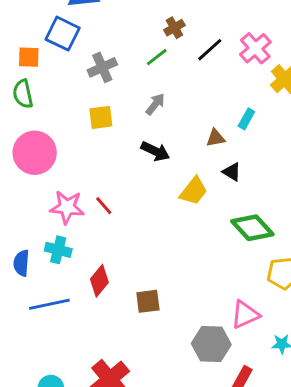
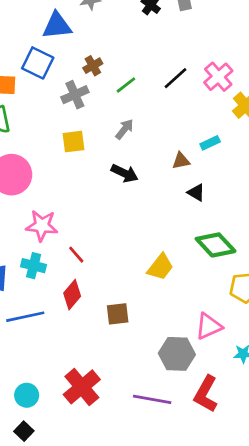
brown cross: (174, 28) -> (93, 66), moved
cyan rectangle: (246, 119) -> (210, 143), turned 36
yellow trapezoid: (194, 191) -> (160, 267), moved
red line: (104, 206) -> (76, 255), moved

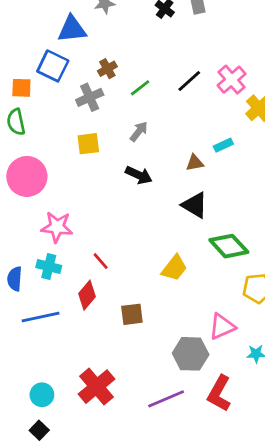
black triangle: (196, 193) -> (195, 205), moved, size x1.5
red line: (76, 255) -> (101, 261), moved
purple line: (152, 399) -> (166, 399), turned -33

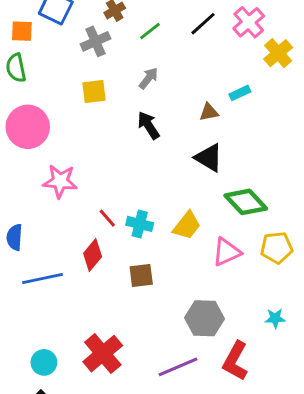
black arrow: (139, 175) -> (149, 125), turned -148
cyan cross: (49, 267) -> (140, 224), moved
pink triangle: (222, 327) -> (227, 252), moved

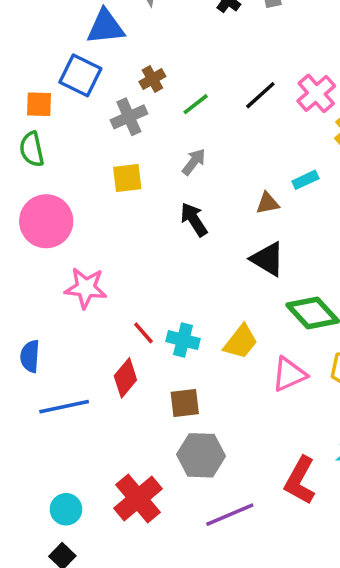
gray hexagon: (204, 318) -> (201, 455), moved
red L-shape: (235, 361) -> (300, 480), moved

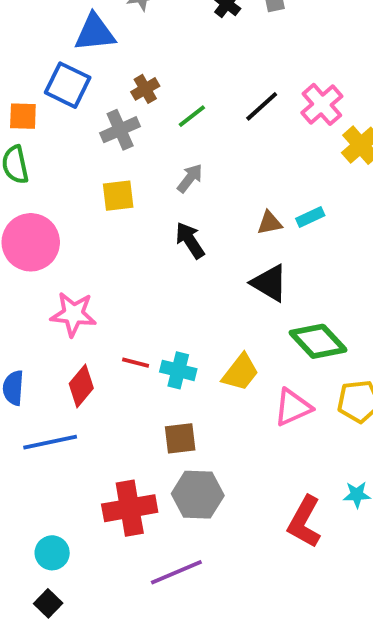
cyan rectangle: (305, 180) -> (310, 217), moved
red line: (143, 333) -> (136, 363), turned -35
red diamond: (125, 378) -> (81, 386), moved
red cross: (138, 498) -> (130, 508), moved, turned 30
purple line: (230, 515) -> (176, 572), moved

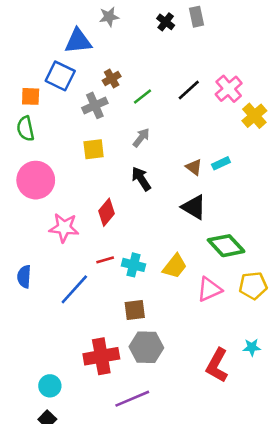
brown triangle: (269, 223) -> (194, 167), turned 48
red line: (136, 363) -> (105, 260), turned -30
red diamond: (81, 386) -> (106, 212), moved
blue line: (50, 442) -> (74, 289), moved, turned -36

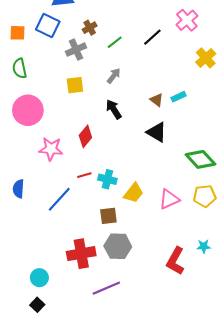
pink cross: (229, 89) -> (187, 20), moved
orange square: (31, 96) -> (17, 33), moved
green diamond: (226, 246) -> (201, 159), moved
yellow trapezoid: (175, 266) -> (134, 193), moved

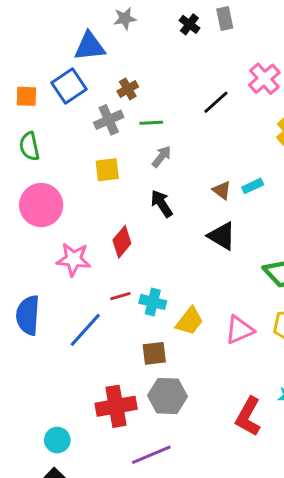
blue square: (48, 26) -> (69, 86), turned 30
green line: (115, 42) -> (151, 123), moved, turned 35
blue semicircle: (18, 189) -> (28, 315), size x1.5

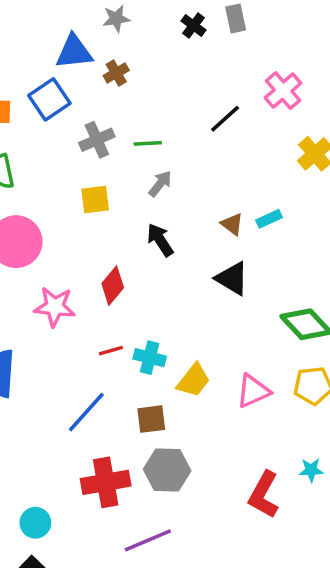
brown cross: (128, 89) -> (116, 73), moved
blue line: (85, 330) -> (86, 412), moved

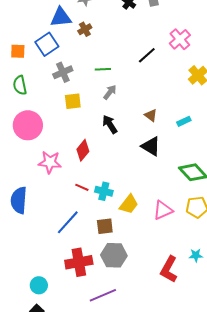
gray cross: (97, 140) -> (63, 72), moved
cyan rectangle: (269, 219) -> (184, 121), moved
red line: (111, 351) -> (82, 187), turned 40

